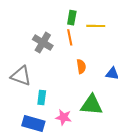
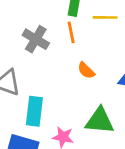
orange semicircle: (81, 66) -> (86, 70), turned 144
cyan rectangle: (42, 98) -> (34, 111), size x1.5

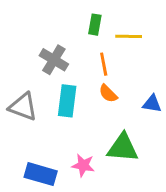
orange line: (71, 32) -> (104, 64), moved
cyan rectangle: (34, 111) -> (67, 101), moved

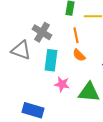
gray triangle: (23, 107) -> (21, 50), moved
pink star: (83, 165) -> (62, 84), moved

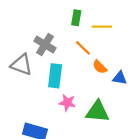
orange line: (76, 35) -> (83, 48), turned -35
orange semicircle: (79, 55) -> (100, 67), moved

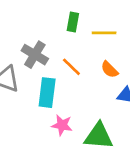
orange line: (83, 48) -> (71, 67), moved
orange semicircle: (100, 67) -> (109, 70), moved

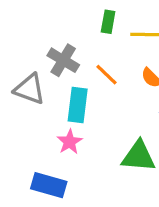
pink star: (62, 125) -> (70, 142), moved, turned 30

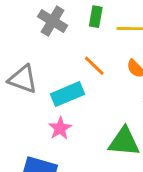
gray cross: (63, 60) -> (53, 21), moved
cyan rectangle: (78, 105) -> (67, 94), turned 60

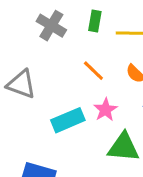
cyan rectangle: (67, 94) -> (68, 120), moved
pink star: (60, 128) -> (105, 110), moved

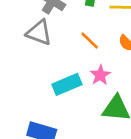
gray triangle: (21, 84) -> (39, 33), moved

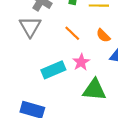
gray triangle: (39, 33) -> (30, 27), turned 40

